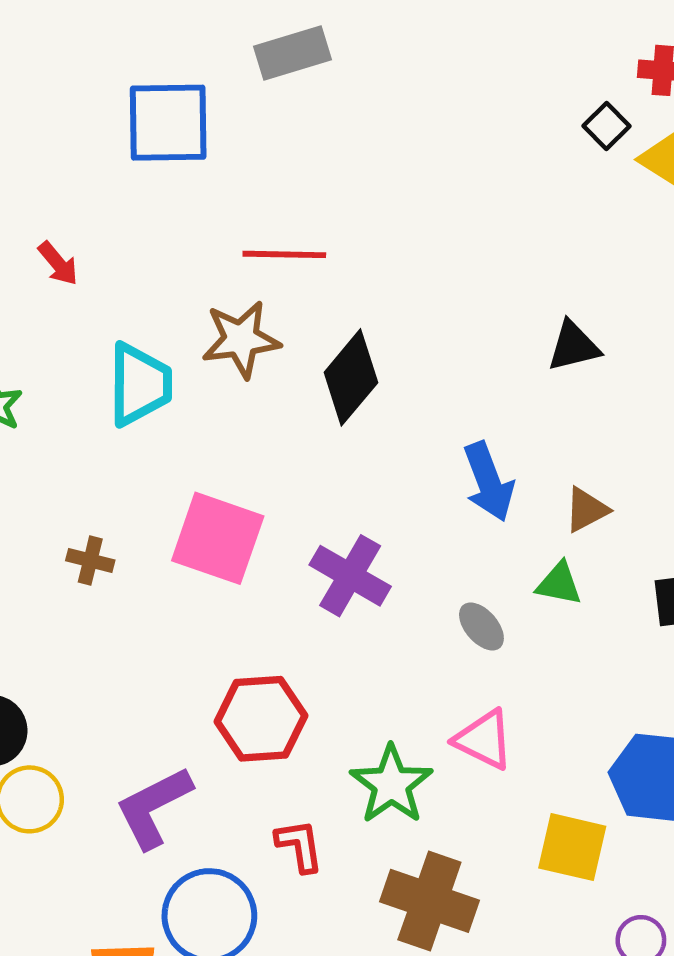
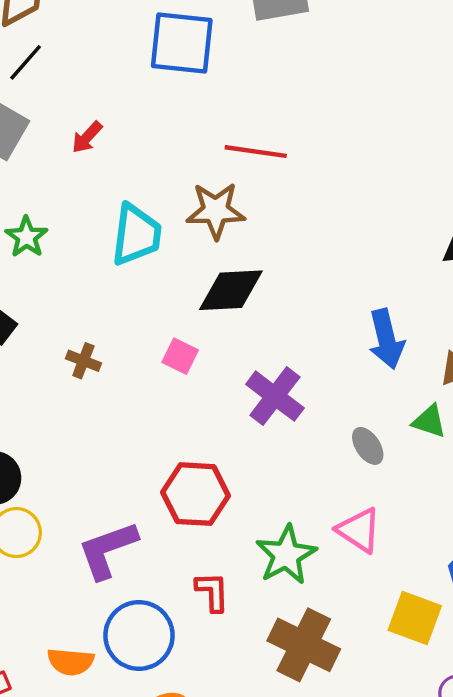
red arrow: (58, 263) -> (87, 137), turned 75
black diamond: (351, 377) -> (231, 290), moved, turned 40
pink square: (218, 538) -> (180, 356), size x0.5

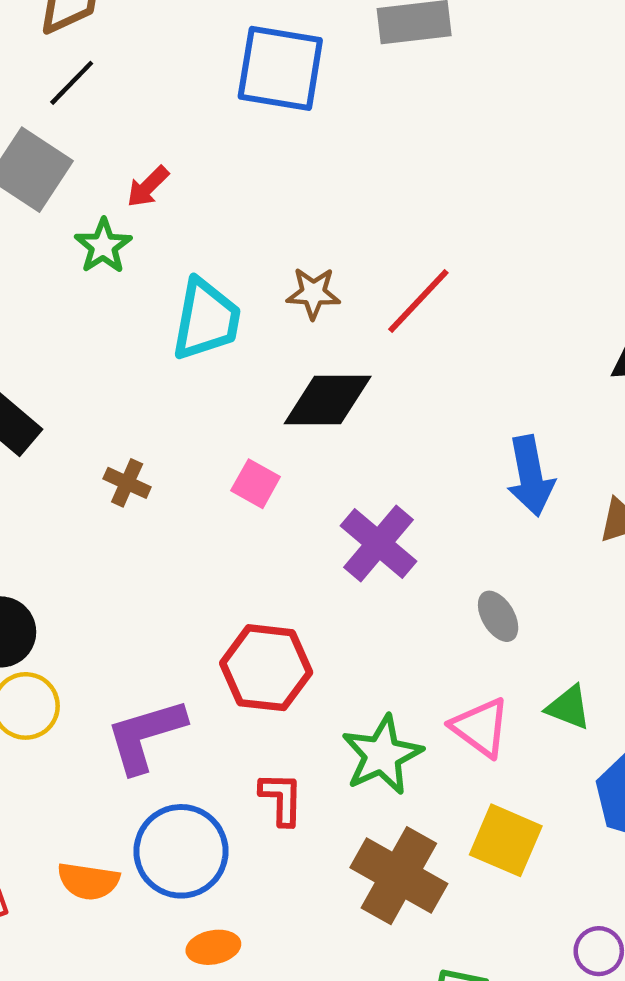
red line: (256, 152) -> (418, 301), moved, turned -58
brown star: (216, 211) -> (313, 293), size x0.7
green star: (26, 237) -> (103, 246), moved
green triangle: (429, 421) -> (569, 707), moved
yellow square: (415, 618) -> (506, 840), moved

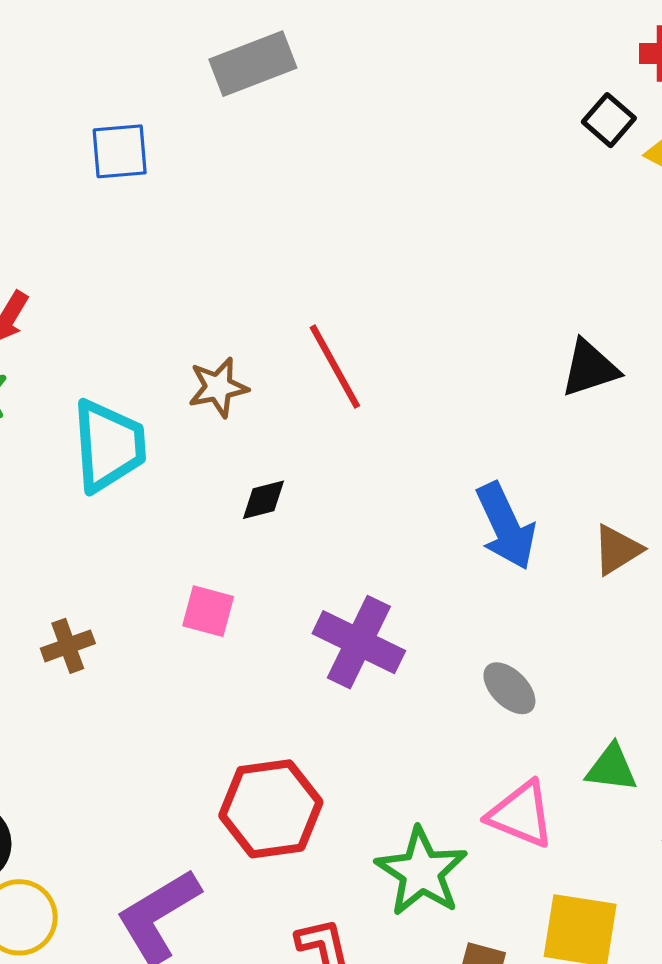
blue square: (280, 68) -> (120, 151), size x0.6
red line: (418, 301) -> (335, 367), turned -58
black diamond: (328, 400) -> (263, 500), size x0.5
brown cross: (127, 483) -> (68, 646), turned -30

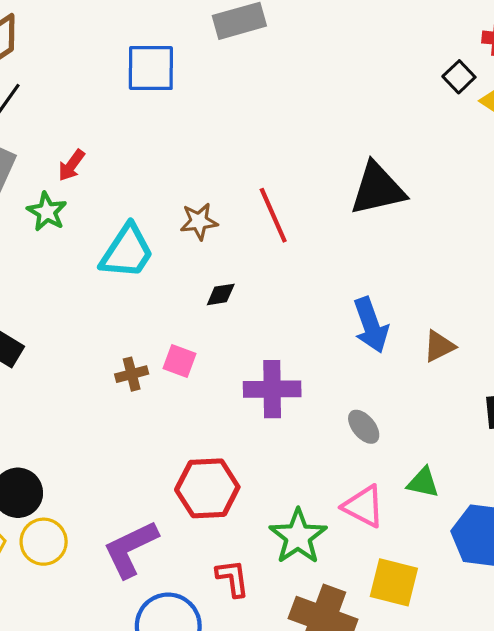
blue square: (120, 151) -> (151, 68), size x1.4
black triangle: (590, 368) -> (378, 189), moved, size x1.5
cyan trapezoid: (109, 446) -> (127, 252), turned 32
purple cross: (359, 642) -> (272, 389), turned -32
brown cross: (68, 646) -> (132, 374), moved

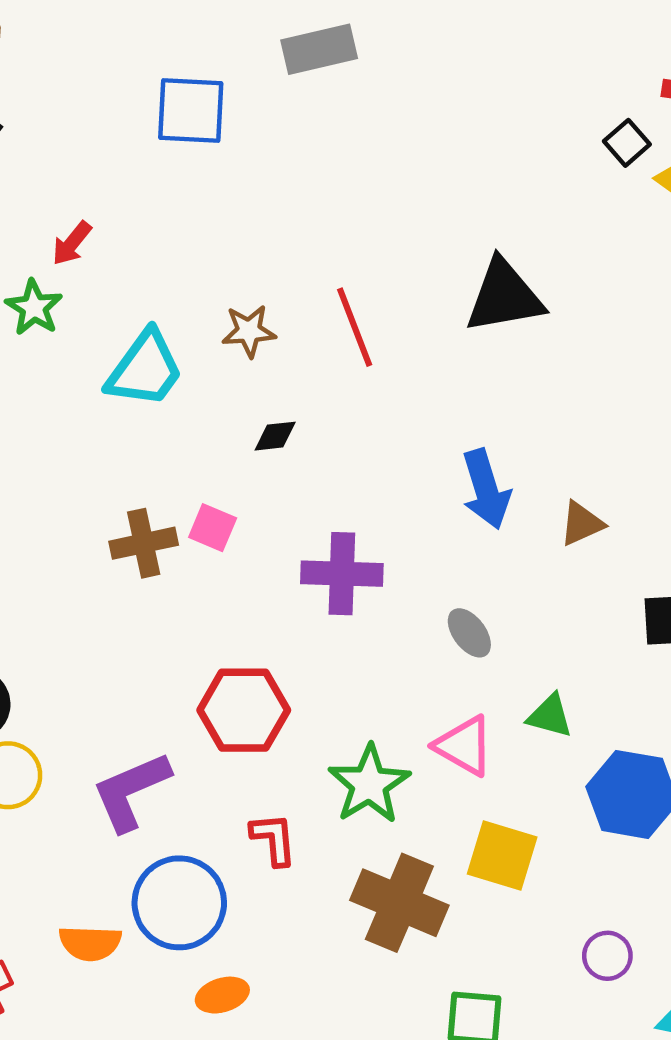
brown cross: (132, 374) -> (144, 543), size x1.4

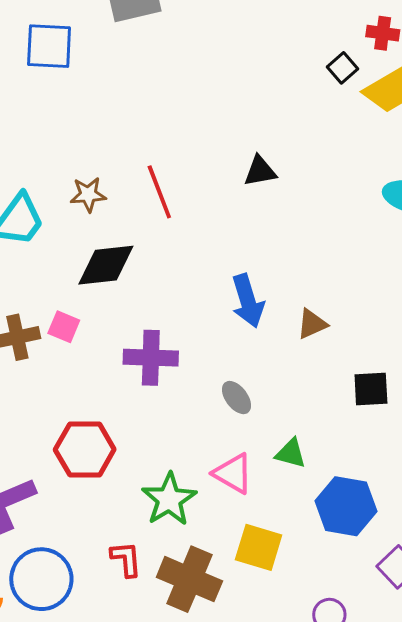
black triangle: (504, 296) -> (260, 171), size x0.6
black diamond: (275, 436) -> (106, 265), size x2.0
red L-shape: (274, 839) -> (126, 559), moved

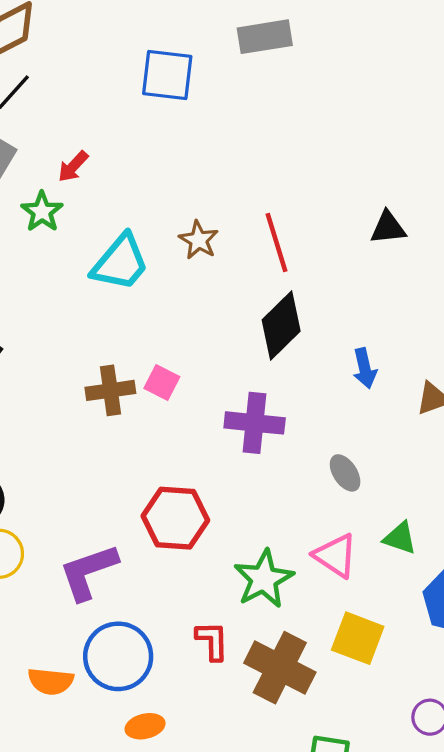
brown star: (88, 194) -> (199, 240), turned 30
black diamond: (106, 265) -> (281, 326), moved, turned -42
blue arrow: (248, 301) -> (365, 368), size x0.7

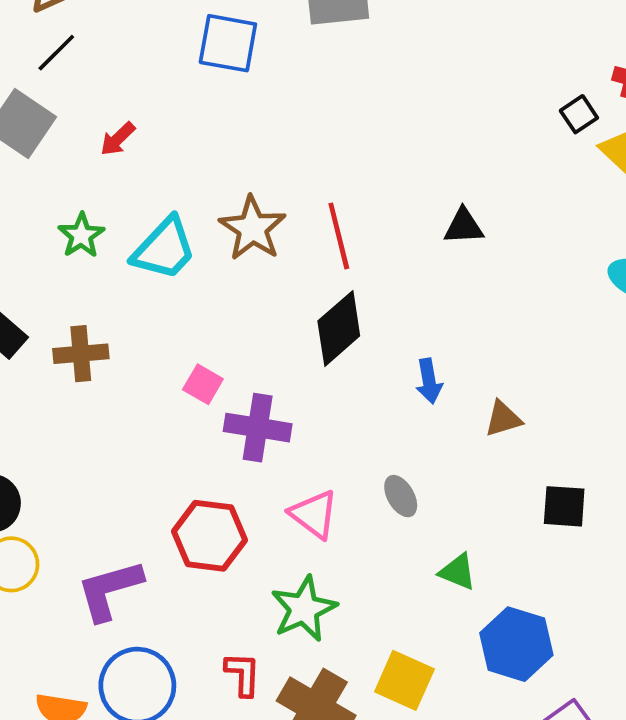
green star: (42, 212) -> (81, 235), moved
brown star: (199, 240) -> (253, 228), size x1.5
brown cross: (110, 390) -> (81, 354), moved
purple cross: (255, 423) -> (258, 428), moved
pink triangle: (335, 556) -> (314, 514), moved

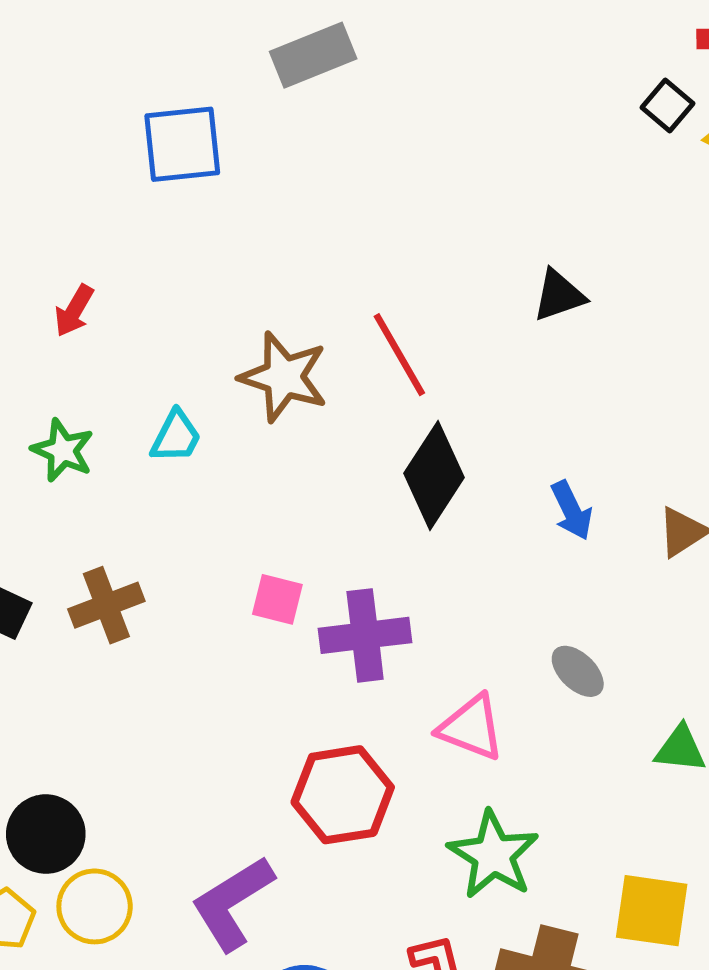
cyan trapezoid: (164, 249) -> (176, 437), size x0.6

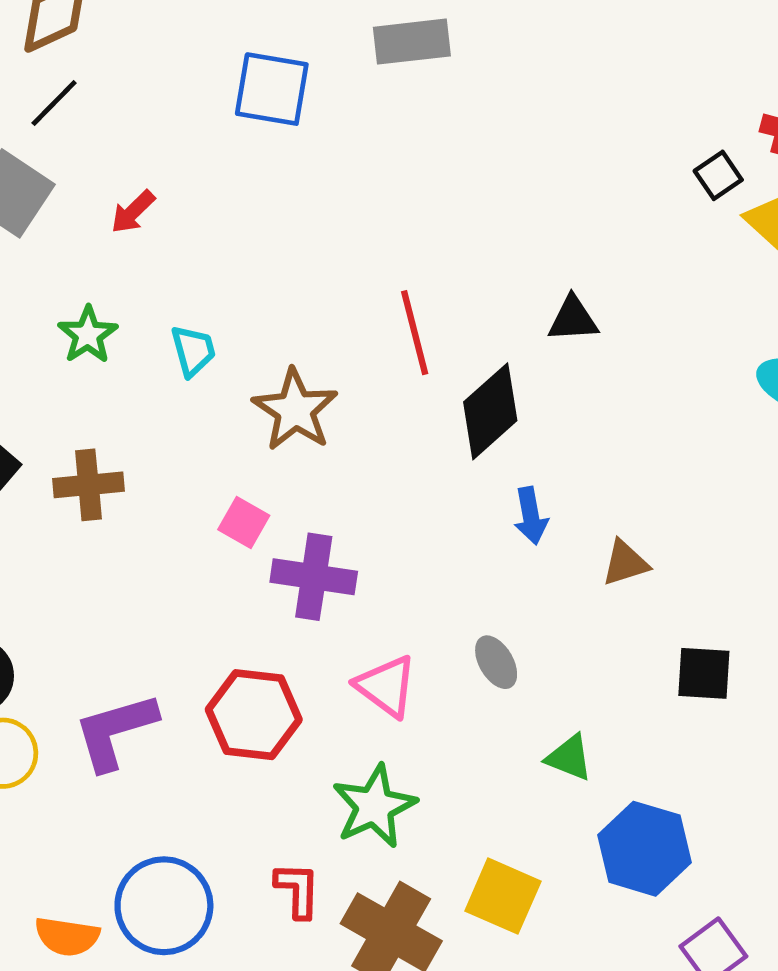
brown star: (284, 377) -> (295, 410), moved
cyan trapezoid: (176, 437) -> (193, 351), turned -58
black diamond: (434, 475) -> (490, 411), moved
purple L-shape: (232, 903) -> (115, 731), moved

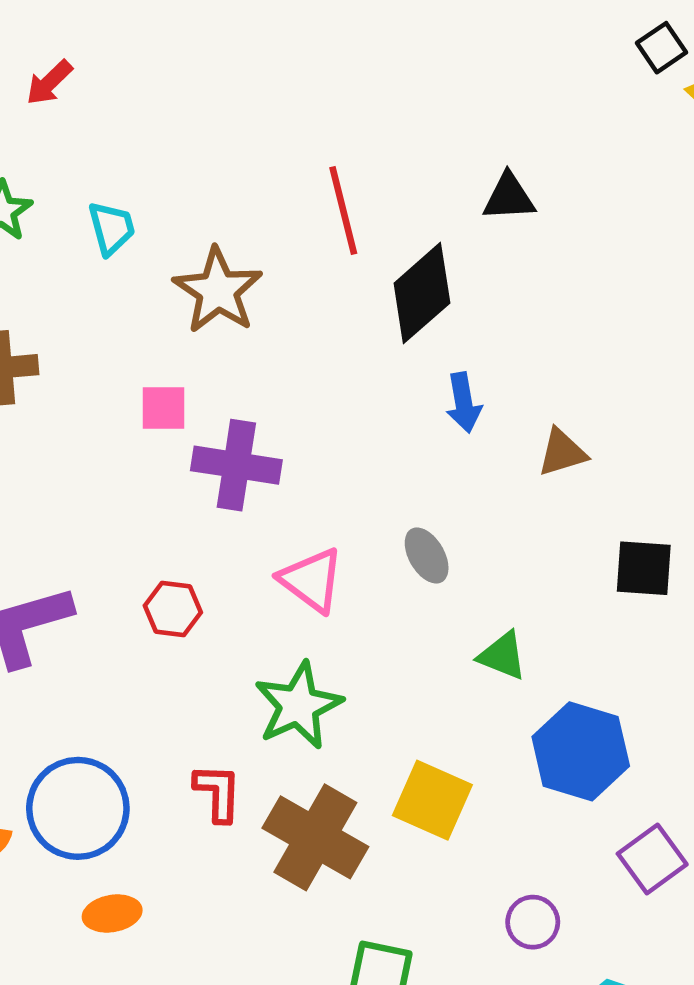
pink square: (244, 522) -> (163, 408), turned -30
red hexagon: (254, 715) -> (173, 609), size x0.6

